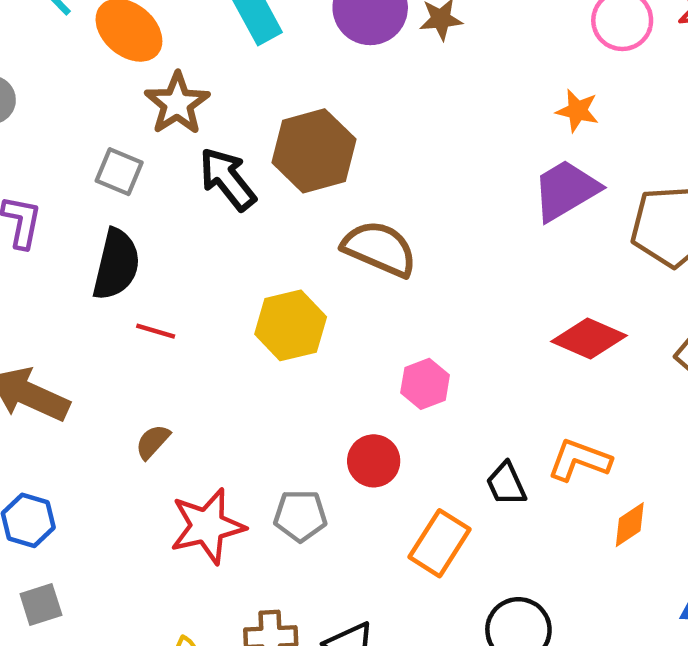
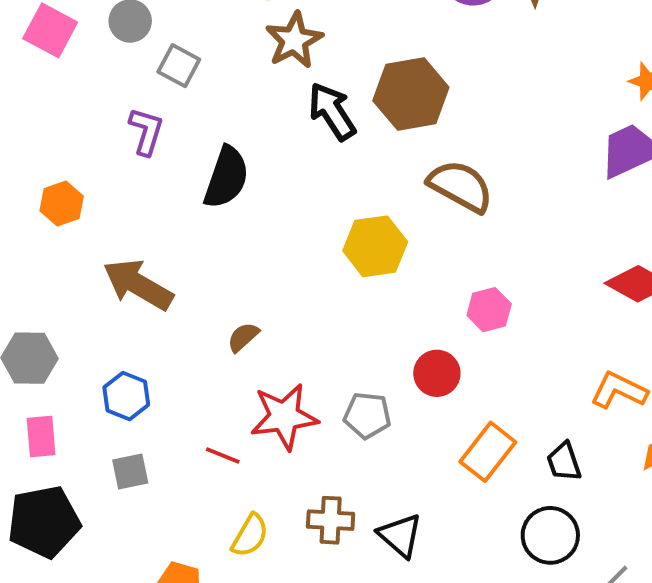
gray square: (119, 172) -> (179, 66), moved
red line: (156, 331) -> (223, 456), moved
black trapezoid: (506, 484) -> (564, 462), moved

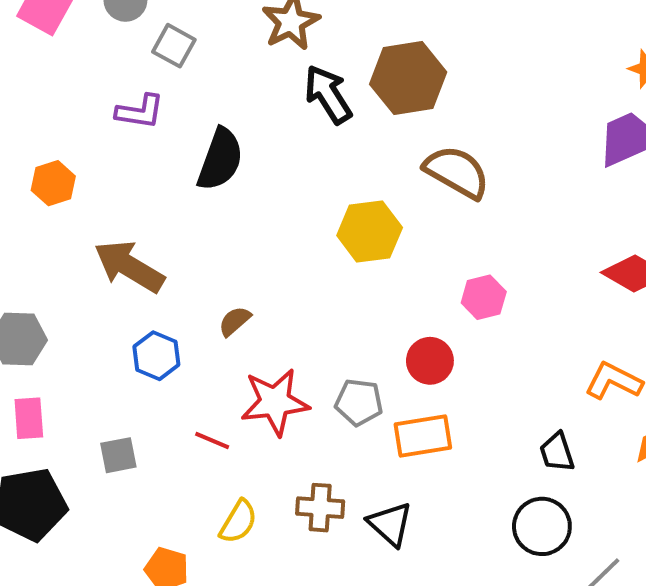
purple L-shape: (146, 131) -> (140, 112), turned 81
blue hexagon: (126, 396) -> (156, 356), moved
orange rectangle: (488, 452) -> (423, 436), moved, turned 42

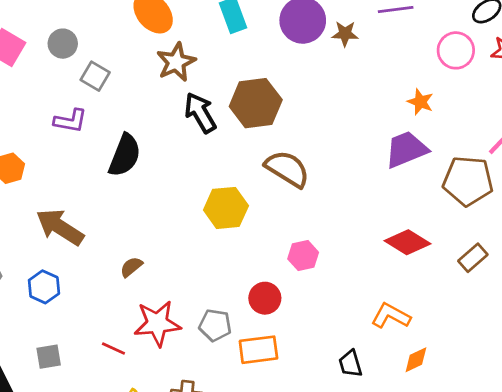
blue hexagon: (156, 356) -> (44, 287), moved

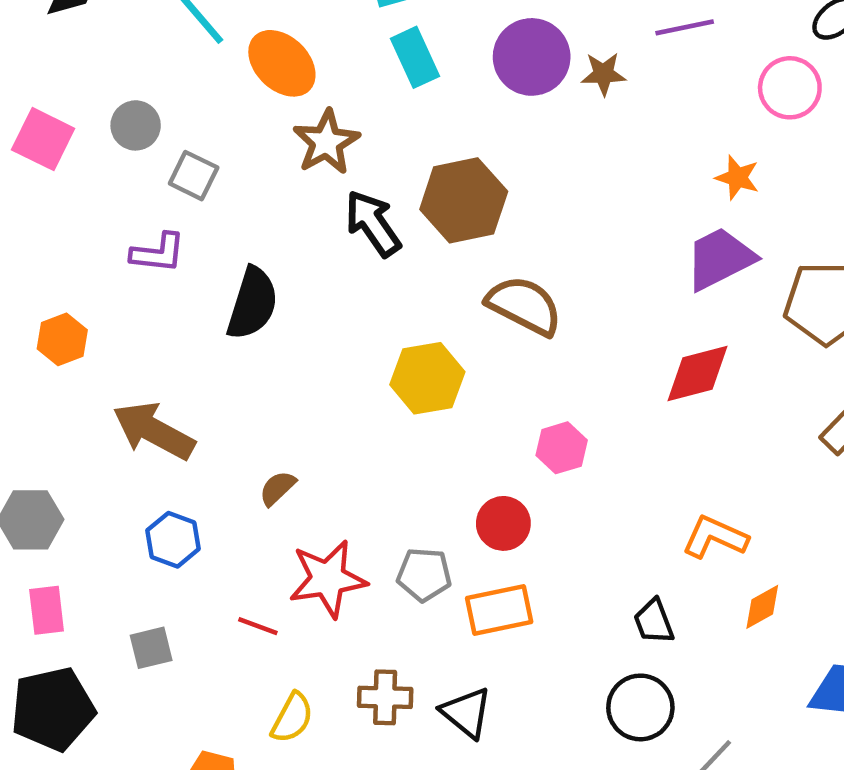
red diamond: (407, 242) -> (698, 373), moved, turned -42
blue hexagon: (44, 287) -> (173, 540), moved

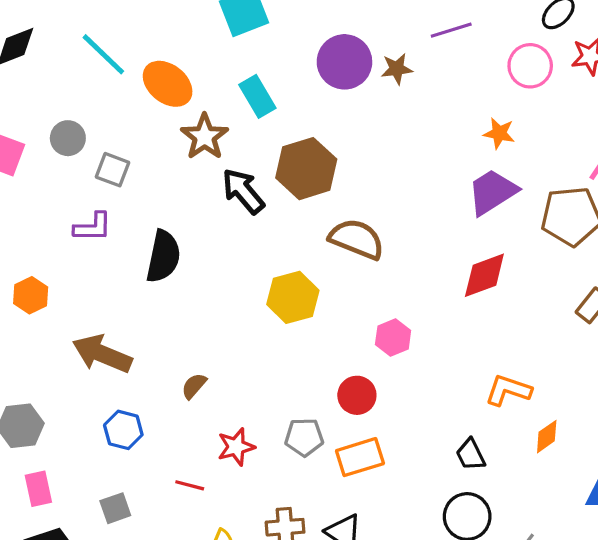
cyan rectangle: (415, 57) -> (257, 96), moved
red star: (328, 579) -> (236, 447), size x0.7

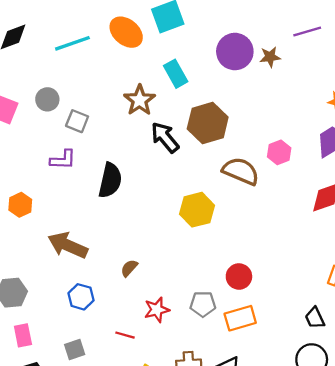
cyan line: (103, 54) -> (72, 43), turned -64
orange ellipse: (168, 84) -> (126, 32), moved
pink hexagon: (393, 337) -> (279, 152), moved

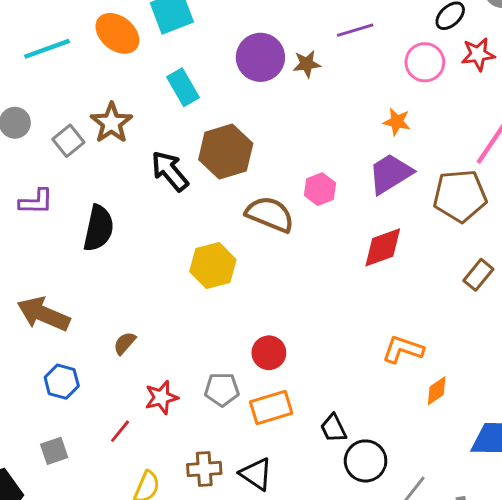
brown star: (140, 100) -> (111, 123), moved
gray square: (77, 121) -> (68, 141), moved, turned 30
black trapezoid: (315, 318) -> (333, 428), moved
red line: (125, 335) -> (120, 431), turned -66

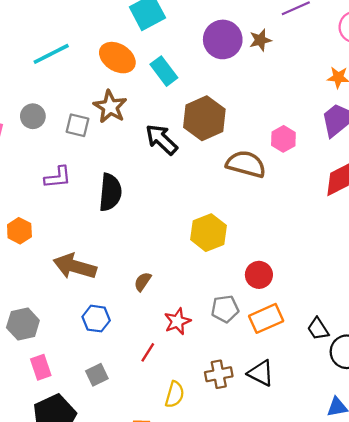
orange ellipse: (117, 33) -> (117, 58), moved
gray square: (68, 141) -> (78, 125), turned -30
yellow hexagon: (213, 266) -> (208, 233), moved

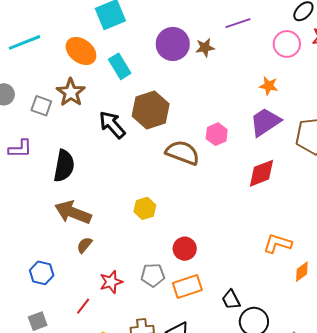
yellow hexagon: (208, 233) -> (145, 208), size x0.7
brown arrow: (75, 266) -> (73, 212), moved

